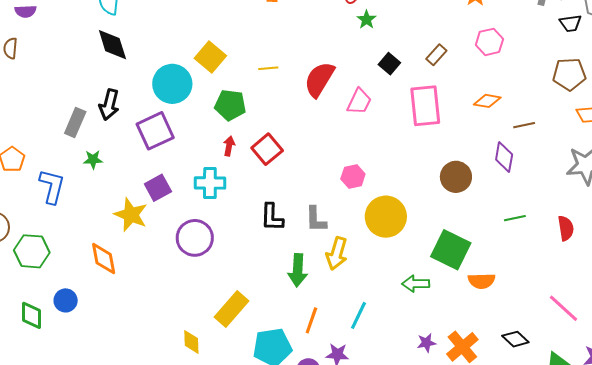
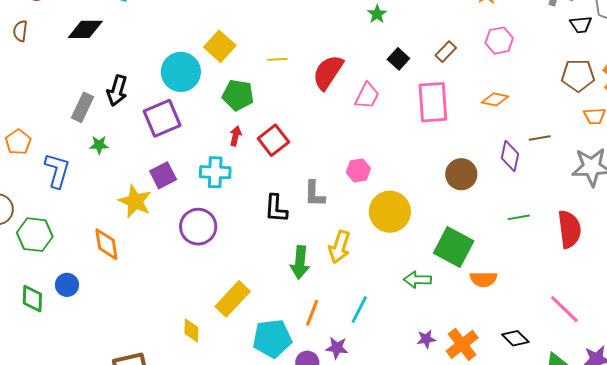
black diamond: (112, 45) -> (85, 29), moved, turned -75
brown line: (524, 125) -> (540, 138), moved
gray L-shape: (316, 219) -> (314, 194), moved
red semicircle: (566, 228) -> (569, 229), size x1.5

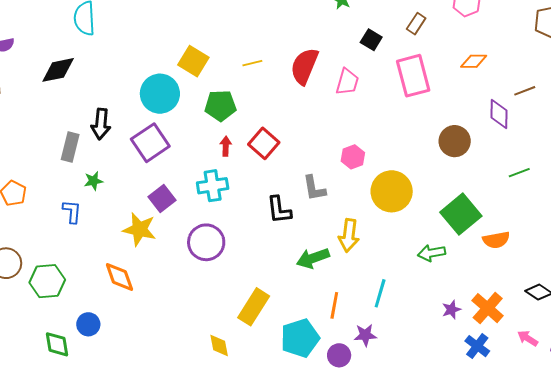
blue L-shape: (57, 170) -> (72, 211), moved, size x0.7
green square: (454, 247) -> (461, 214), turned 33
green arrow: (300, 262) -> (313, 258), turned 76

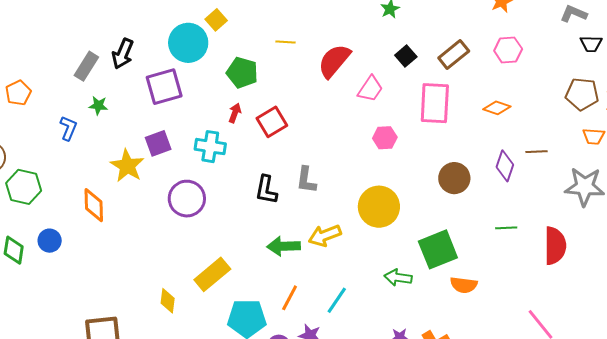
brown rectangle: (416, 24) -> (454, 54), size x1.4
yellow square: (193, 61) -> (216, 20), moved, size x0.7
pink hexagon: (353, 157) -> (385, 138), moved
yellow arrow: (349, 235) -> (325, 236), turned 44

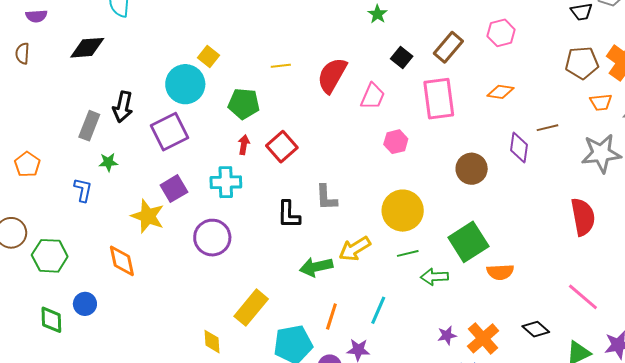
green line: (506, 228) -> (408, 253), moved

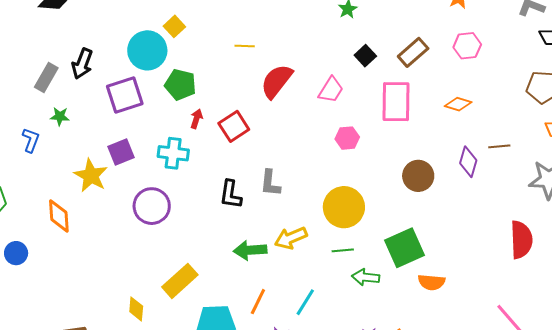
red semicircle: (332, 75) -> (277, 81), moved
green pentagon: (244, 104) -> (180, 85), moved

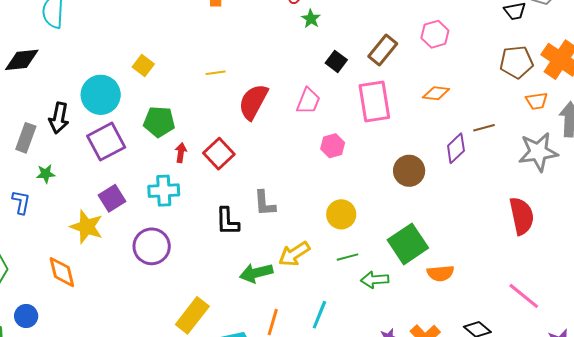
cyan circle: (147, 50) -> (101, 95), moved
purple diamond: (468, 162) -> (456, 148), turned 40
yellow circle: (344, 207) -> (341, 214), size x0.7

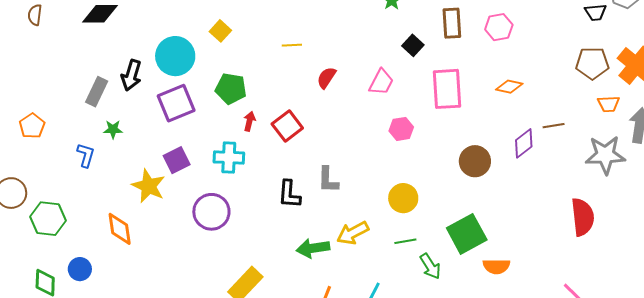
pink hexagon: (435, 34) -> (499, 27), moved
brown rectangle: (383, 50) -> (452, 23), moved, turned -48
red semicircle: (253, 102) -> (326, 78), size x0.6
green arrow: (375, 280) -> (430, 266), turned -124

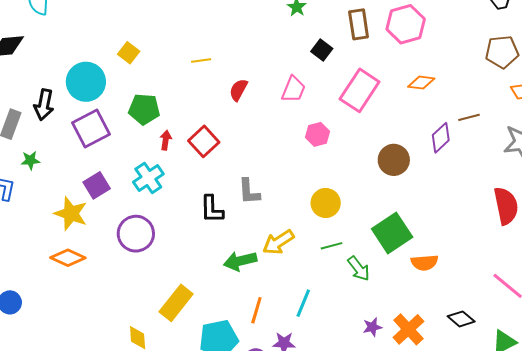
pink hexagon: (499, 27) -> (406, 24), size x1.4
pink rectangle: (447, 89) -> (360, 90), turned 42
cyan cross: (229, 157) -> (148, 178), turned -32
orange diamond: (120, 229) -> (68, 258), moved, turned -52

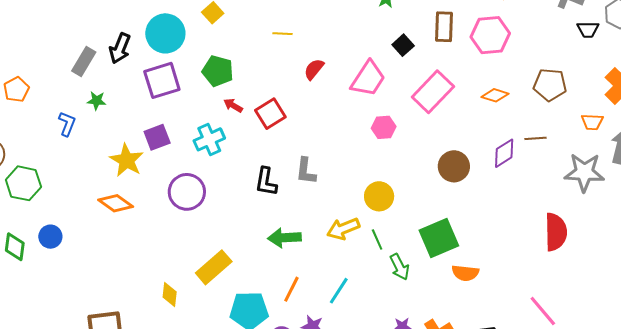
brown pentagon: (502, 52) -> (550, 85), moved
pink trapezoid: (293, 89) -> (368, 79), size x1.4
red arrow: (166, 140) -> (233, 105), turned -78
yellow arrow: (278, 242) -> (343, 229), moved
green line: (332, 246) -> (377, 239), turned 70

